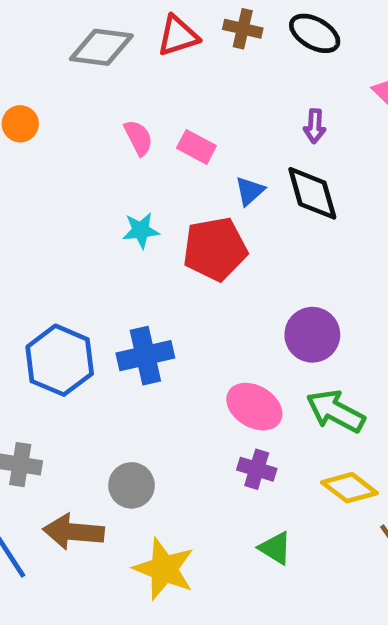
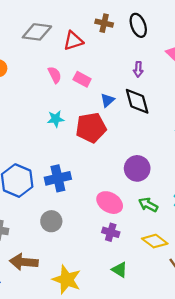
black ellipse: (315, 33) -> (138, 25), turned 40
red triangle: (178, 36) -> (73, 41), moved
green arrow: (335, 411) -> (148, 205), size x0.7
gray circle: (132, 485) -> (51, 221), moved

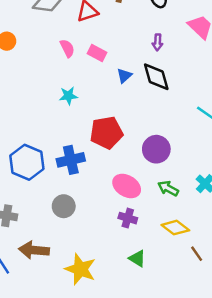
red pentagon: (91, 128) -> (106, 133), moved

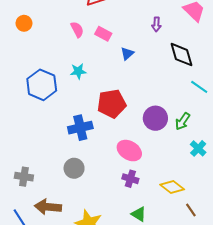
black diamond: (156, 77) -> (181, 55), moved
blue hexagon: (27, 162) -> (42, 85), moved
green arrow: (168, 188) -> (183, 121), moved, turned -84

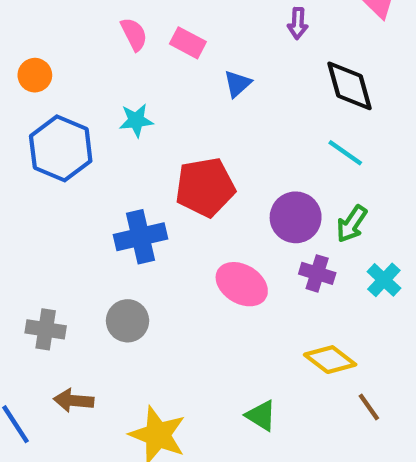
orange circle: (24, 23) -> (35, 75), moved
cyan line: (199, 87) -> (345, 153), moved
gray cross: (24, 177) -> (46, 329), moved
purple cross: (130, 179) -> (317, 273), moved
brown arrow: (48, 207) -> (74, 401), size x0.7

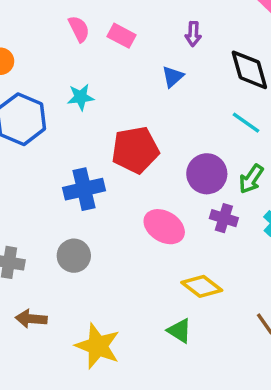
purple arrow: (298, 23) -> (193, 34), moved
blue triangle: (237, 84) -> (173, 77), moved
yellow diamond: (330, 360) -> (202, 286), moved

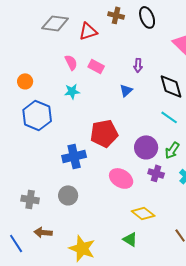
cyan star: (81, 97) -> (72, 91), moved

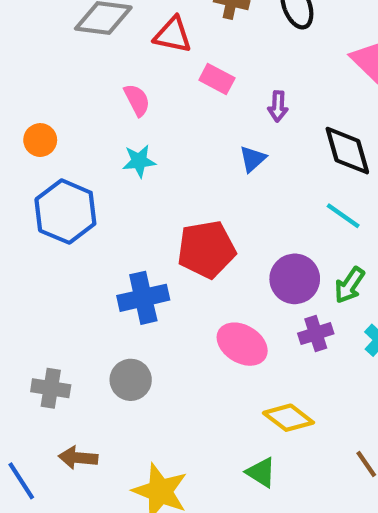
red triangle: (88, 31) -> (173, 35), turned 30
pink rectangle: (96, 66) -> (217, 79), moved
purple cross: (156, 173) -> (316, 334), turned -35

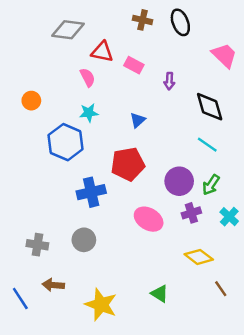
red triangle: (173, 35) -> (102, 52), moved
blue triangle: (253, 159) -> (138, 120), moved
blue hexagon: (65, 212) -> (66, 142), moved
yellow diamond: (288, 418) -> (199, 257), moved

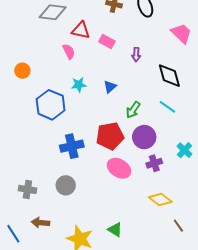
cyan star: (89, 113) -> (79, 85), moved
red pentagon: (128, 164) -> (110, 136), moved
green arrow: (211, 185) -> (133, 110), moved
cyan cross: (229, 217) -> (184, 150), moved
green triangle: (160, 294) -> (115, 230), moved

